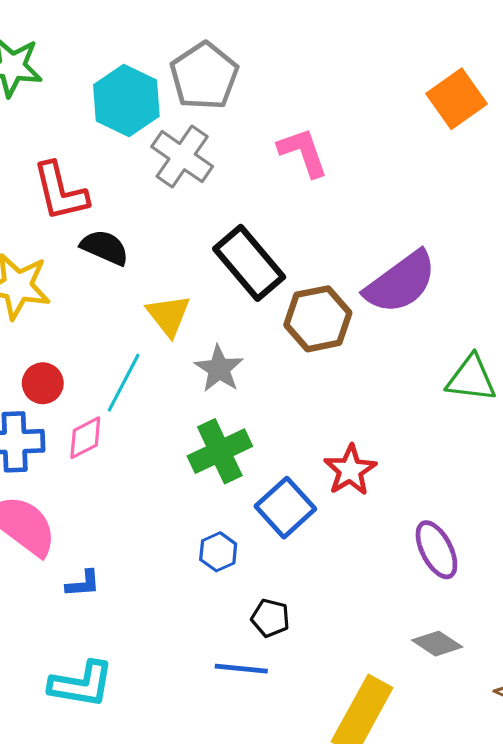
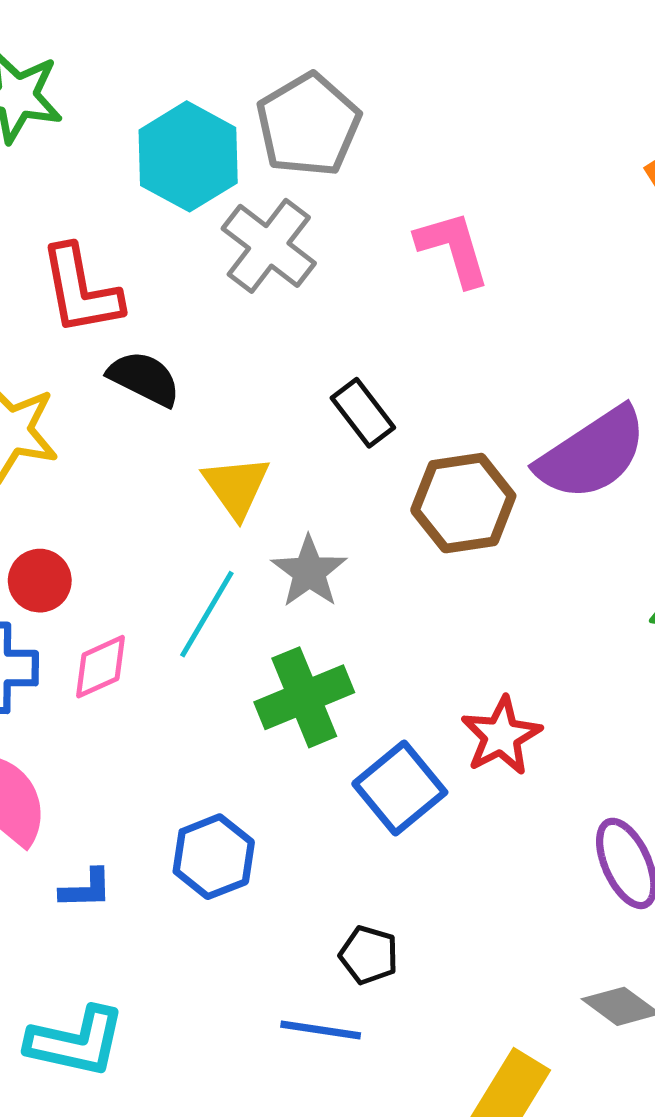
black rectangle: (249, 263) -> (363, 413), size x0.6
cyan line: (124, 383) -> (207, 614), moved
blue hexagon: (218, 552) -> (214, 857), moved, size x1.4

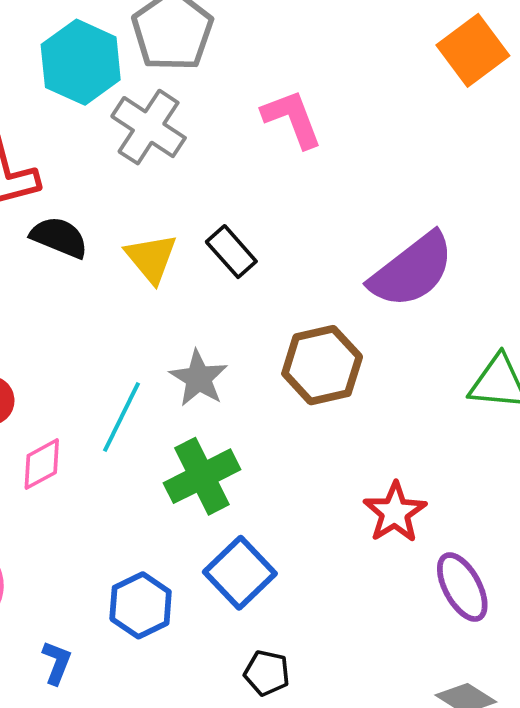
yellow triangle: (236, 487) -> (151, 258), moved
brown hexagon: (463, 503) -> (322, 365), moved
red star: (501, 736) -> (395, 512), moved
blue square: (400, 788) -> (240, 573), moved
blue L-shape: (86, 889) -> (57, 663), moved, turned -63

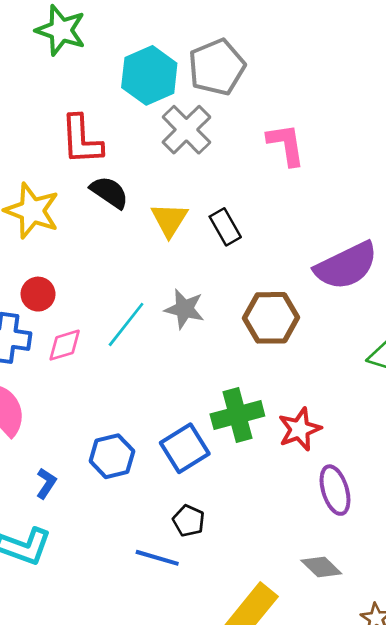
gray star: (199, 378) -> (184, 309), turned -30
green cross: (202, 476) -> (237, 415), moved

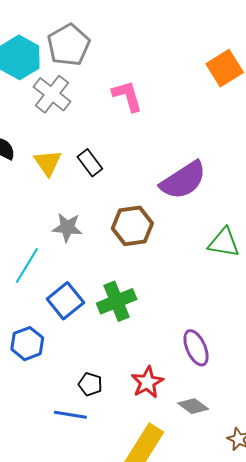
cyan line: (126, 324) -> (27, 265), moved
red star: (300, 429) -> (147, 382), moved
blue square: (185, 448) -> (65, 301), moved

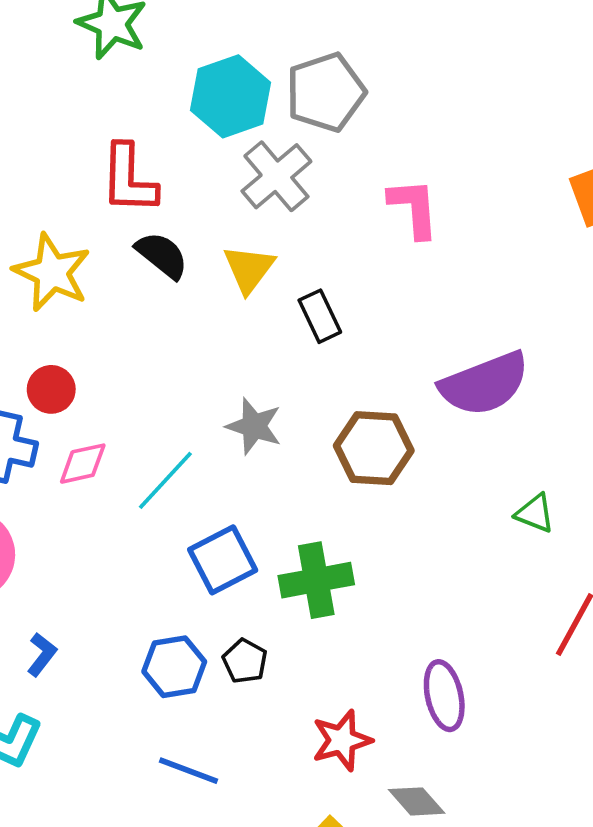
yellow triangle: (48, 163) -> (249, 269), moved
green triangle: (224, 243) -> (535, 513), size x0.7
blue hexagon: (27, 344) -> (174, 667), moved
black pentagon: (90, 384) -> (245, 661), moved

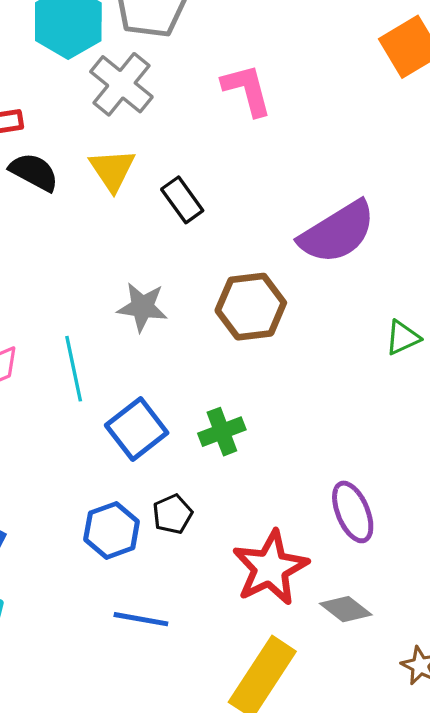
cyan line: (165, 480) -> (74, 369), turned -44
green triangle: (535, 513) -> (403, 338), turned -36
green cross: (316, 580) -> (222, 432), size x0.7
black pentagon: (245, 661) -> (173, 514), turned 30
red star: (342, 740) -> (270, 568), size x1.4

